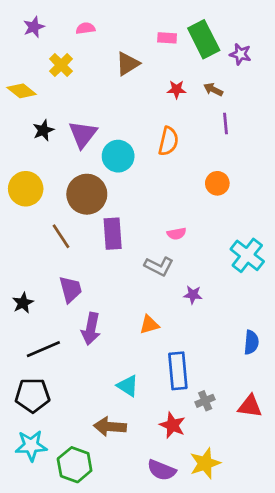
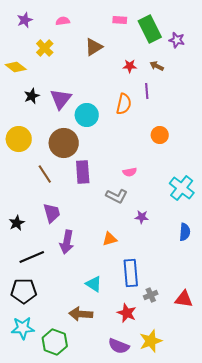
pink rectangle: (167, 38) -> (120, 20), moved
purple line: (225, 123) -> (147, 91), moved
blue semicircle: (251, 342) -> (185, 232), moved

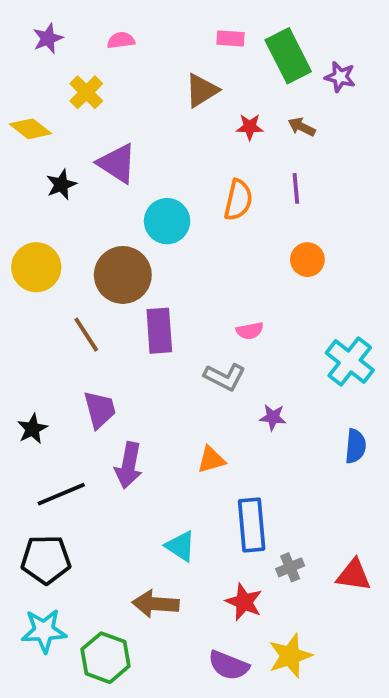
brown triangle: (94, 47) -> (202, 90), moved
purple line: (147, 91) -> (296, 188), moved
purple triangle: (61, 99) -> (117, 163), moved, turned -35

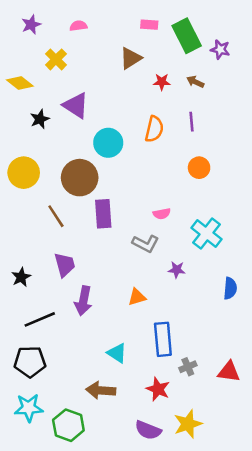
cyan cross: (350, 362) -> (207, 234), moved

